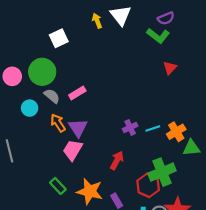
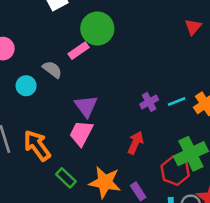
green circle: (42, 72) -> (97, 29), moved
pink rectangle: (77, 93) -> (79, 51), moved
orange arrow: (58, 123) -> (37, 145), moved, size x1.4

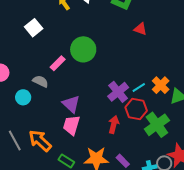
red triangle: (193, 27) -> (140, 29), turned -40
green circle: (97, 29) -> (83, 49), moved
purple cross: (149, 102) -> (118, 92), size x1.5
red hexagon: (175, 171) -> (136, 109), moved

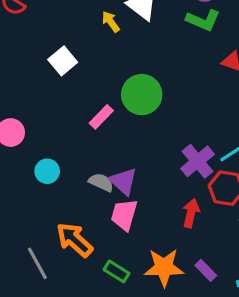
gray semicircle: (40, 81) -> (101, 182), moved
gray line: (15, 140) -> (37, 263), moved

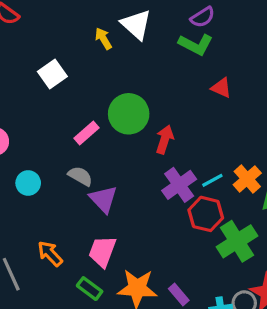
gray semicircle: (101, 182) -> (80, 176), moved
red arrow: (191, 213) -> (165, 139), moved
pink trapezoid: (124, 215) -> (102, 251), moved
orange arrow: (74, 240) -> (50, 254), size x0.7

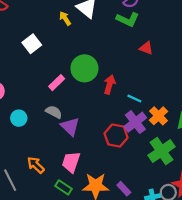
orange cross: (247, 179) -> (158, 116), moved
cyan line: (212, 180) -> (134, 99), moved, turned 56
purple cross: (179, 185) -> (135, 122), moved
red hexagon: (206, 214) -> (116, 136), moved

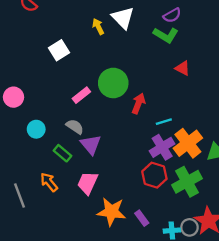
cyan line: (134, 99) -> (164, 122), turned -48
orange cross: (158, 116) -> (188, 143), size x1.4
red hexagon: (116, 136) -> (154, 175), moved
green rectangle: (63, 187) -> (63, 153), moved

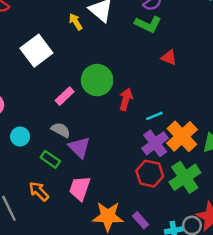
white square: (59, 50) -> (36, 51), size x1.4

